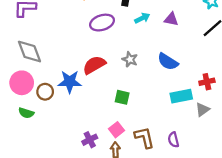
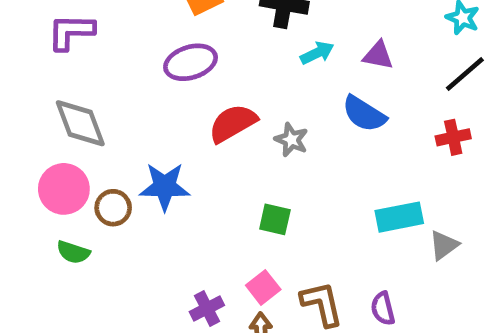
purple ellipse: (102, 23) -> (191, 62), moved
blue semicircle: (168, 62) -> (364, 114), moved
red semicircle: (94, 65) -> (233, 123), moved
red cross: (207, 82) -> (453, 137), moved

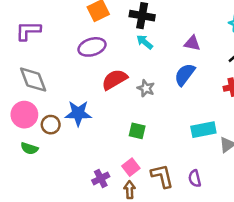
cyan arrow: (317, 53) -> (145, 42), moved, turned -114
blue semicircle: (364, 114) -> (185, 75), turned 95

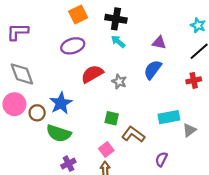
blue star: (78, 113) -> (61, 103), turned -30
green semicircle: (29, 148) -> (59, 133), moved, size x1.6
brown L-shape: (162, 176) -> (133, 134), moved, turned -40
purple cross: (101, 178) -> (68, 164), moved
purple semicircle: (195, 178) -> (161, 159), turned 40

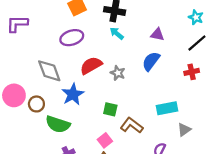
gray diamond: (22, 74) -> (49, 71), moved
blue star: (61, 103) -> (73, 94), moved
gray triangle: (189, 130) -> (184, 130), moved

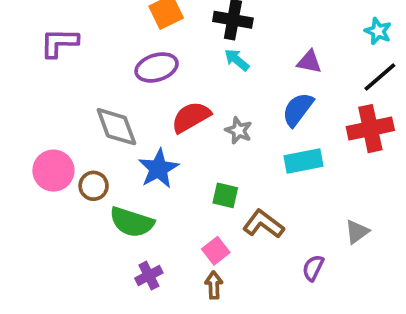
red cross: (192, 72) -> (370, 129), size x1.6
cyan rectangle: (167, 108) -> (304, 161), moved

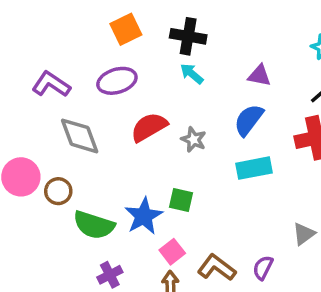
purple L-shape: (59, 43) -> (51, 84), moved, turned 33
blue star: (158, 169) -> (144, 216), moved
brown L-shape: (263, 224) -> (217, 268), moved

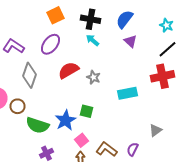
purple triangle: (259, 75) -> (130, 41), turned 32
purple ellipse: (117, 81) -> (50, 44), turned -35
blue semicircle: (249, 120) -> (124, 19), moved
gray diamond: (80, 136) -> (30, 75), turned 40

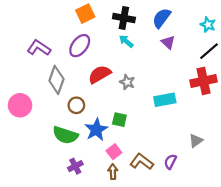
brown circle: (18, 106) -> (76, 105), moved

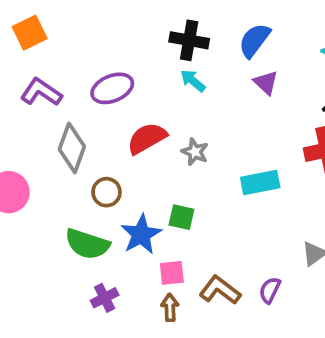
orange square: (85, 14) -> (30, 33), moved
purple ellipse: (80, 46) -> (112, 88), turned 30
pink square: (114, 152) -> (172, 273), turned 32

